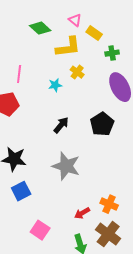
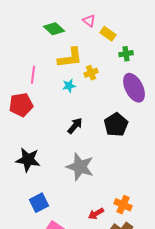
yellow L-shape: (68, 47) -> (70, 58), moved
yellow cross: (77, 72) -> (91, 73), turned 32
blue square: (21, 191) -> (39, 203), moved

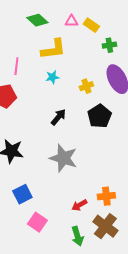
pink triangle: (89, 21) -> (71, 21), moved, turned -40
yellow cross: (91, 73) -> (86, 86), moved
orange cross: (123, 205) -> (106, 196), turned -30

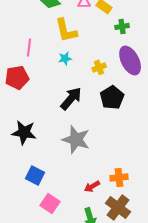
yellow L-shape: (53, 49) -> (66, 30), turned 84
black arrow: (58, 117) -> (71, 98), size x1.4
blue square: (22, 194) -> (35, 175), turned -36

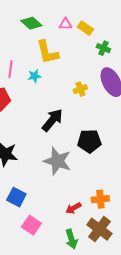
green cross: (122, 26) -> (103, 48), turned 32
cyan star: (65, 58) -> (34, 76), moved
black pentagon: (112, 97) -> (89, 141), moved, turned 30

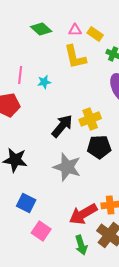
yellow L-shape: (47, 52) -> (75, 57), moved
yellow cross: (80, 89) -> (90, 119), moved, size x1.5
red arrow: (73, 208) -> (83, 214), size x1.8

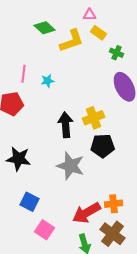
pink triangle: (75, 30) -> (90, 15), moved
yellow L-shape: (75, 57) -> (72, 41), moved, turned -96
black arrow: (62, 126) -> (66, 125), turned -45

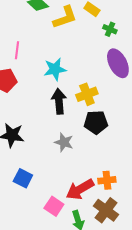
cyan star: (48, 81) -> (55, 69), moved, size x1.6
gray star: (71, 166) -> (64, 142), size x0.7
pink square: (45, 230) -> (54, 206), moved

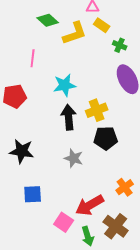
pink line: (17, 50) -> (33, 58), moved
blue square: (23, 178) -> (33, 194), turned -30
orange cross: (107, 180) -> (125, 187), moved, turned -30

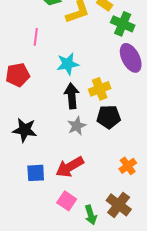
green cross: (120, 45) -> (123, 24), size x1.6
gray star: (74, 158) -> (77, 126), moved, turned 30
red arrow: (90, 205) -> (70, 167), moved

